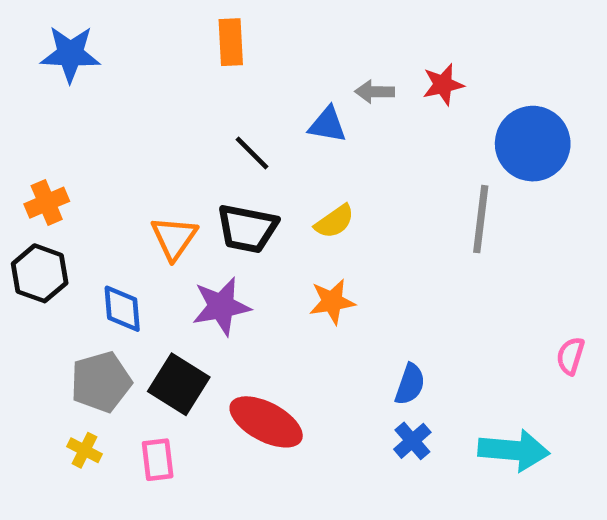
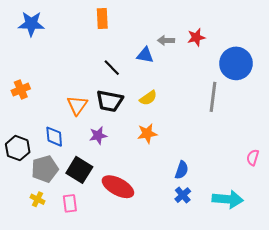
black hexagon: (40, 273) -> (18, 148), moved
purple star: (221, 306) -> (98, 136), size x0.7

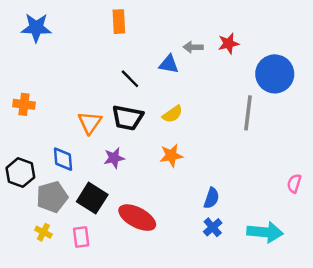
orange cross: (21, 90) -> (24, 104), turned 30

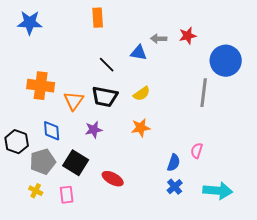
orange cross: (24, 104) -> (41, 86), moved, size x1.5
pink semicircle: (294, 183) -> (197, 151), moved
red ellipse: (137, 218) -> (113, 179), size x0.7

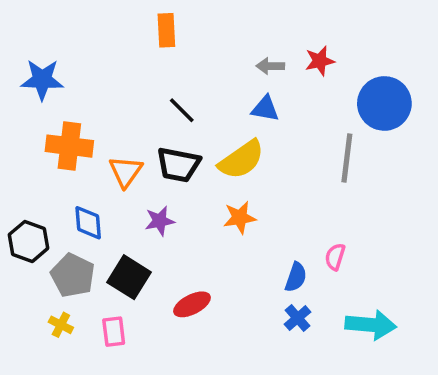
blue star: (30, 23) -> (42, 80), moved
blue triangle: (139, 53) -> (265, 109), moved
yellow semicircle: (142, 94) -> (241, 160), size x1.6
gray pentagon: (43, 162) -> (73, 275), turned -30
red ellipse: (113, 179) -> (192, 304), turned -55

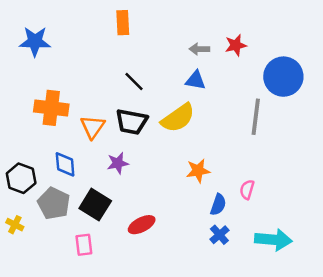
blue star: (42, 80) -> (35, 41), moved
orange star: (240, 218) -> (198, 171), moved
yellow cross: (61, 325) -> (15, 225), moved

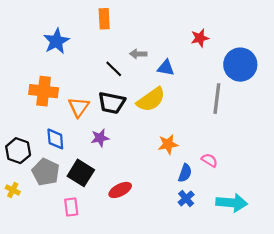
blue star: (35, 41) -> (56, 41), moved, turned -30
gray arrow: (199, 49) -> (138, 54), moved
pink semicircle: (247, 190) -> (209, 160), turned 105

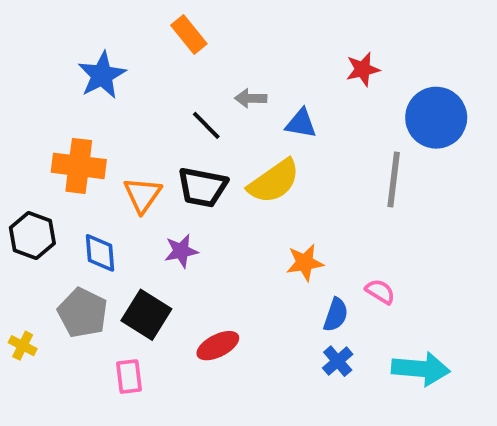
orange rectangle: (104, 19) -> (189, 35), turned -36
black hexagon: (18, 151) -> (32, 236), moved

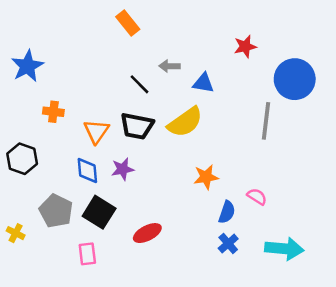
blue star: (102, 75) -> (27, 66), moved
orange cross: (79, 166) -> (53, 112), size x0.6
blue diamond: (100, 253) -> (87, 170), moved

